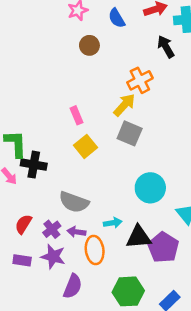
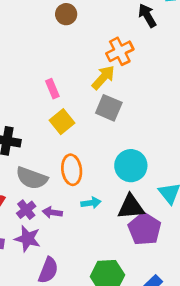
gray semicircle: (74, 202) -> (32, 178), moved
black triangle: (139, 237) -> (131, 207), moved
orange ellipse: (95, 250) -> (72, 170), moved

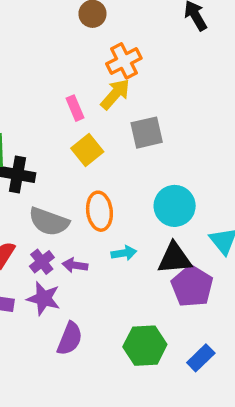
orange cross: (120, 51) -> (124, 61), moved
yellow arrow: (103, 78) -> (115, 94), moved
gray square: (109, 108) -> (147, 133), turned -36

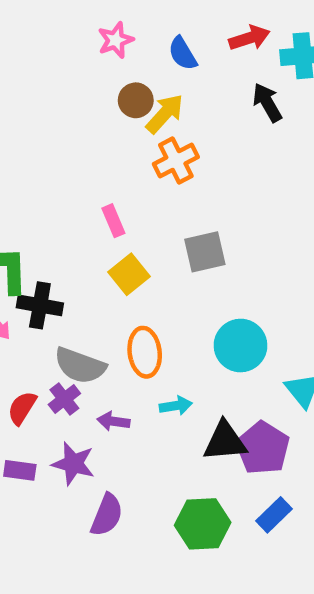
yellow arrow: (115, 94) -> (165, 114), moved
black triangle: (175, 258) -> (225, 441), moved
purple cross: (42, 262) -> (64, 399), moved
blue rectangle: (201, 358) -> (274, 515), moved

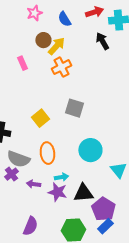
pink rectangle: (113, 221) -> (22, 63), moved
gray square: (205, 252) -> (74, 108), turned 30
purple pentagon: (263, 448) -> (103, 209), moved
purple star: (73, 464) -> (57, 192), moved

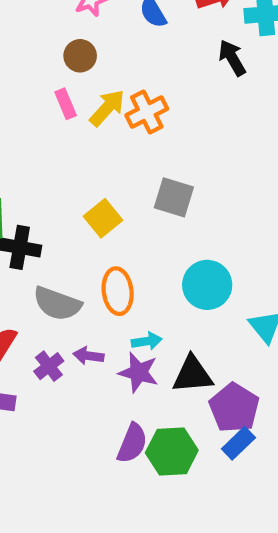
brown circle: (43, 40) -> (80, 56), moved
yellow arrow: (56, 46) -> (107, 108), moved
purple cross: (11, 174) -> (49, 366), moved
purple semicircle: (30, 226) -> (132, 443), moved

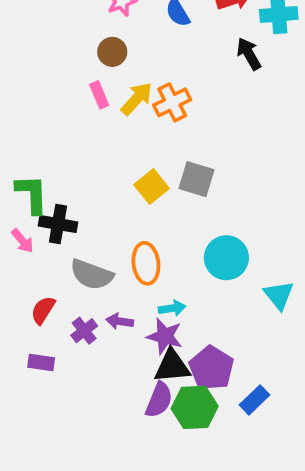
yellow square: (103, 218) -> (152, 187), moved
black triangle: (193, 374) -> (172, 366), moved
purple pentagon: (234, 408) -> (211, 368), moved

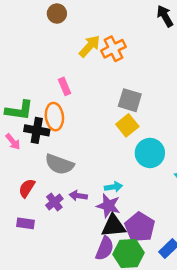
brown circle: (112, 52) -> (57, 14), moved
pink rectangle: (99, 95) -> (64, 86), moved
yellow square: (152, 187) -> (127, 125), moved
green L-shape: (32, 194) -> (19, 110), turned 100
orange ellipse: (146, 263) -> (54, 117), moved

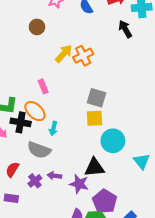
orange ellipse: (54, 117) -> (35, 111), turned -40
yellow square: (127, 125) -> (94, 118), turned 36
cyan arrow: (113, 187) -> (53, 129), moved, turned 112
black triangle: (113, 226) -> (94, 167), moved

